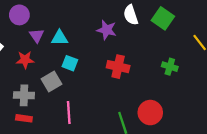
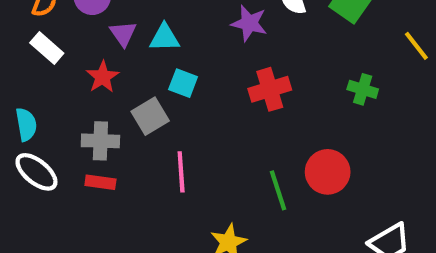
red star: (25, 60) -> (103, 77), turned -30
red cross: (118, 67) -> (270, 89), turned -30

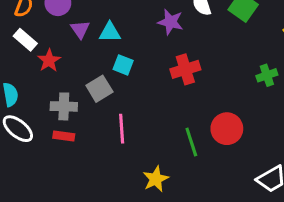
red star: (103, 77) -> (49, 60), moved
green cross: (363, 89) -> (267, 75), moved, turned -36

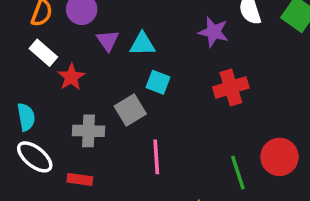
red rectangle: (64, 136) -> (80, 179), moved

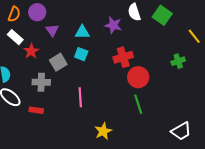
cyan triangle: (142, 44) -> (82, 32), moved
gray square: (130, 110) -> (58, 62), moved
red circle: (280, 157) -> (138, 77), moved
green line: (238, 173) -> (138, 104), moved

